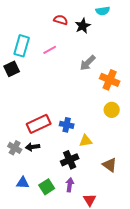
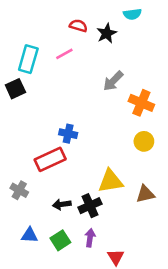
pink line: (50, 50) -> (64, 54), moved
blue cross: (67, 125) -> (68, 134), moved
yellow triangle: (86, 141) -> (111, 181), size x1.5
black arrow: (33, 147) -> (62, 204), moved
brown triangle: (110, 165) -> (145, 194), moved, turned -49

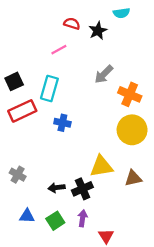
cyan rectangle: (28, 59) -> (49, 89), moved
yellow circle: (144, 141) -> (132, 130), size x1.6
red rectangle: (50, 159) -> (22, 111), moved

